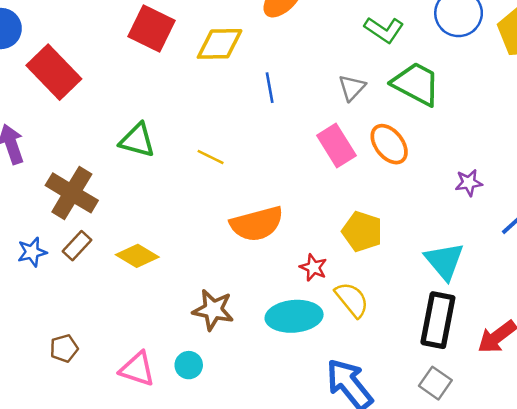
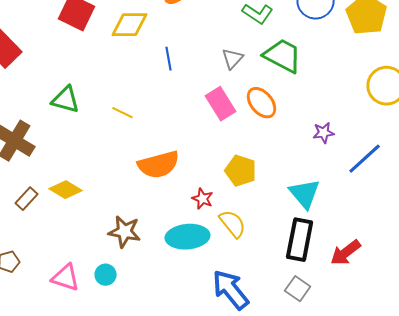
brown rectangle: (77, 246) -> (27, 199), moved

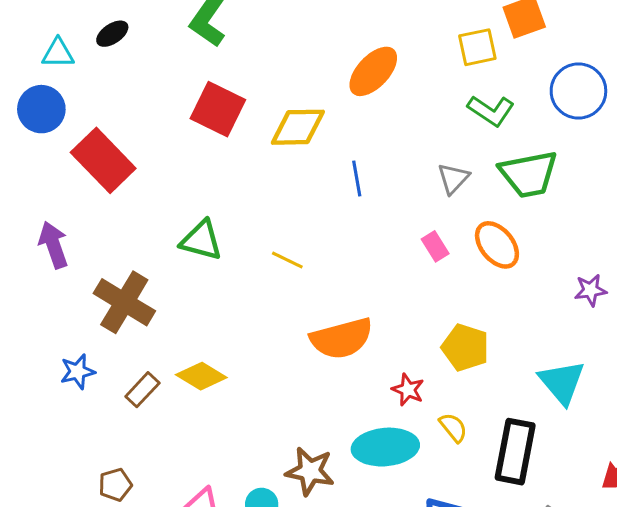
green trapezoid: (283, 56) -> (529, 174), turned 141
pink rectangle: (221, 104) -> (435, 246), size x0.6
yellow semicircle: (233, 224) -> (453, 427), size x0.7
brown star: (125, 232) -> (310, 471), moved
black rectangle: (300, 240) -> (515, 452), moved

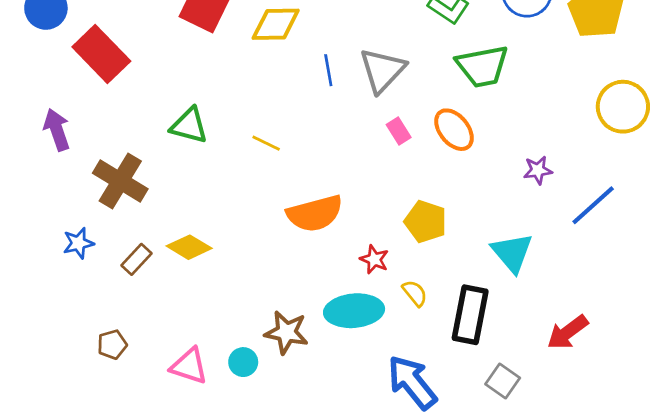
gray triangle: (453, 179) -> (382, 70), moved, size x1.6

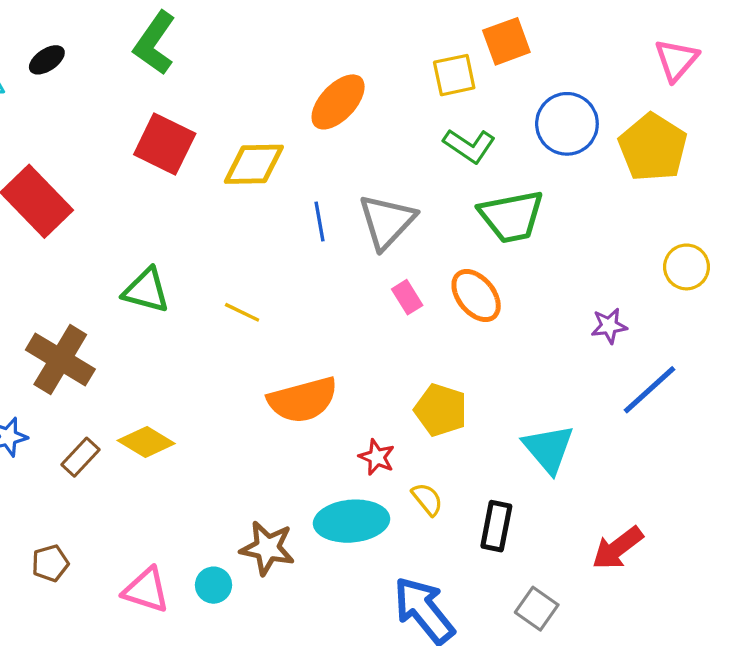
yellow circle: (623, 107) -> (687, 267), size x0.7
purple star: (538, 170) -> (609, 326), moved
black rectangle: (470, 315) -> (496, 526), size x0.7

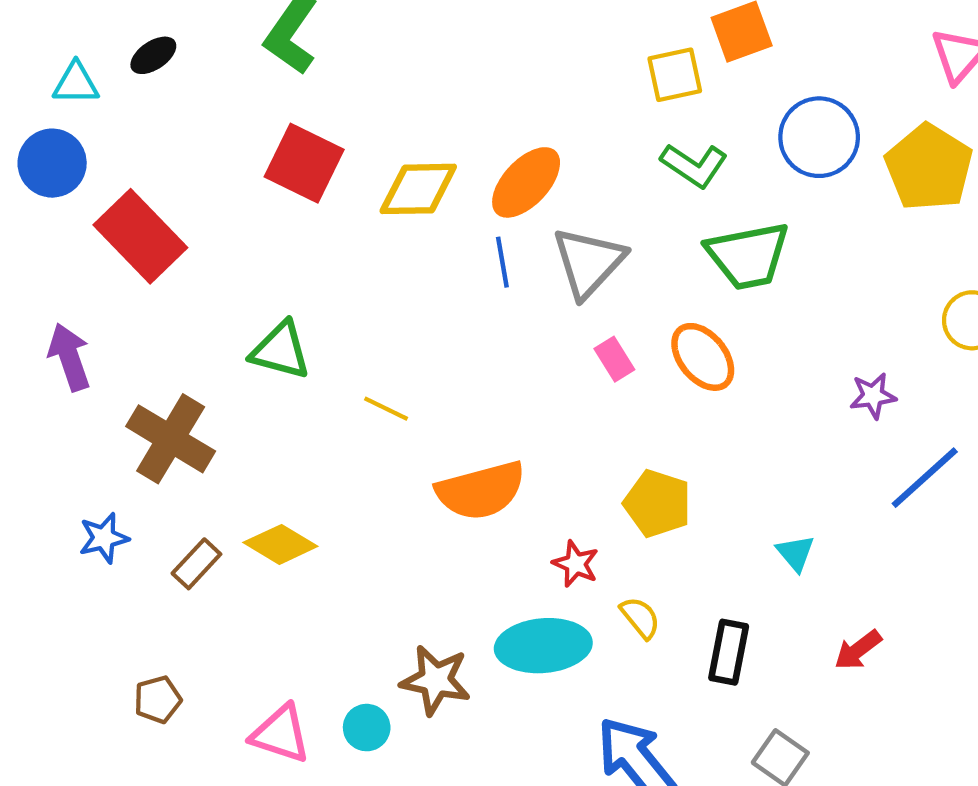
orange ellipse: (338, 102) -> (526, 182), moved
yellow line: (242, 312) -> (386, 409), moved
cyan triangle: (548, 449) -> (795, 553), size x0.6
red arrow: (617, 548) -> (858, 650), moved, size x0.7

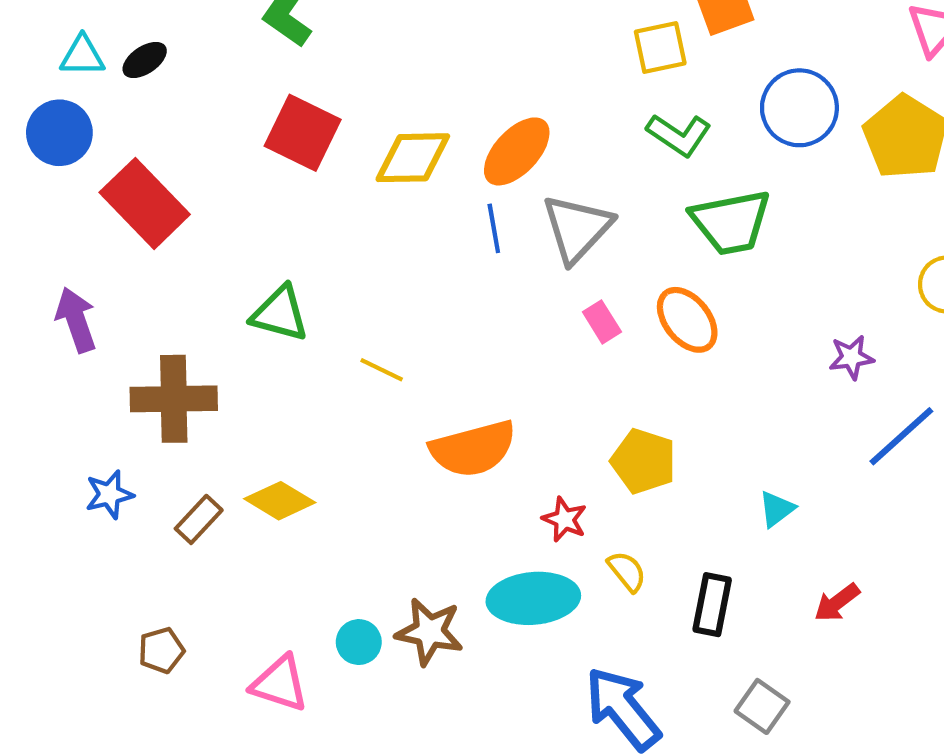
black ellipse: (153, 55) -> (145, 60), moved
brown cross: (171, 439) -> (174, 399), turned -32
cyan triangle: (795, 553) -> (777, 509), turned 33
cyan circle: (367, 728) -> (359, 642), moved

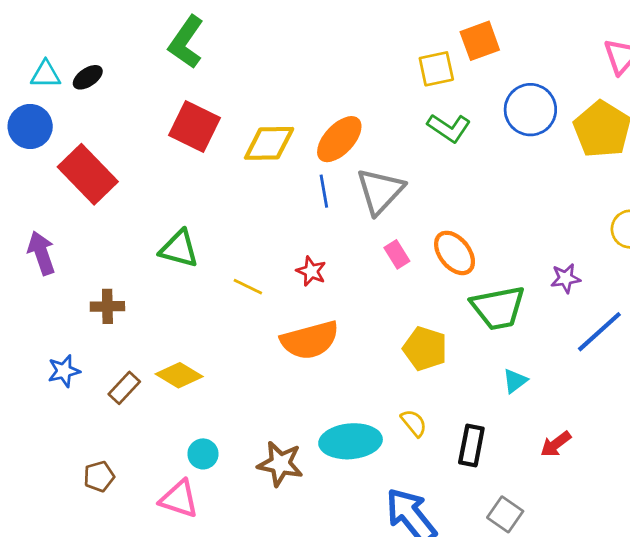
green trapezoid: (731, 222) -> (498, 308), moved
brown cross: (174, 399) -> (107, 306), size x0.6
red star: (565, 519) -> (311, 271), moved
cyan circle: (359, 642) -> (203, 454), moved

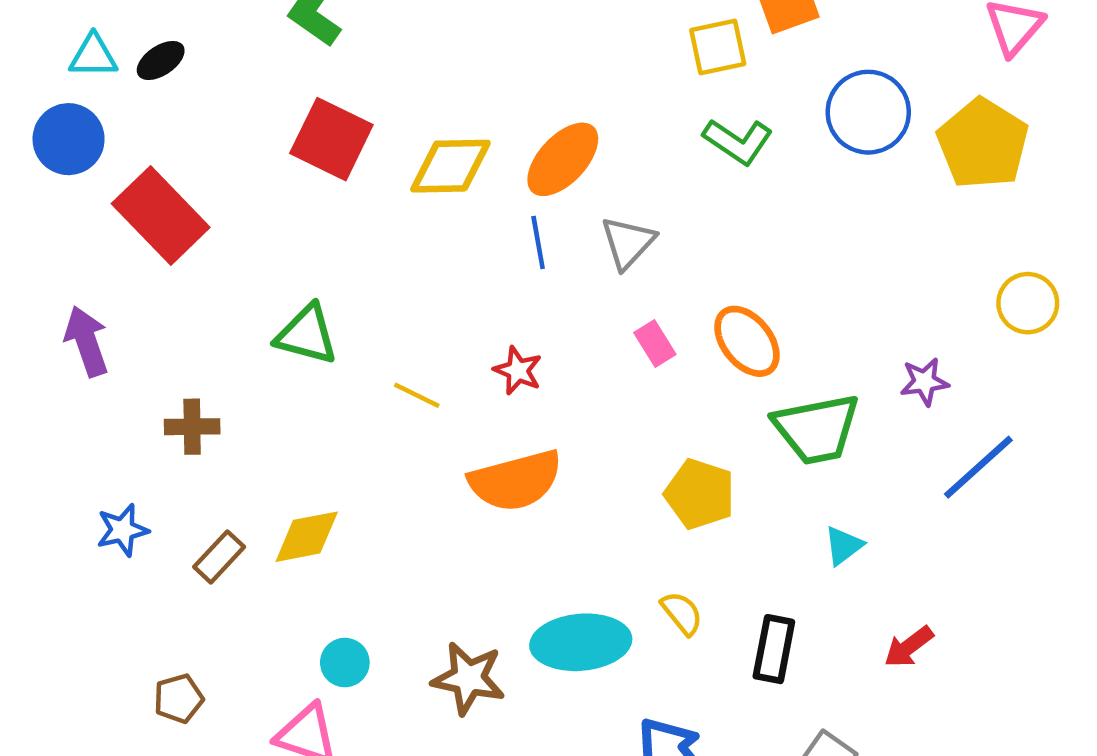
gray triangle: (380, 191) -> (628, 242), size x0.7
yellow diamond: (179, 375) -> (307, 537), turned -42

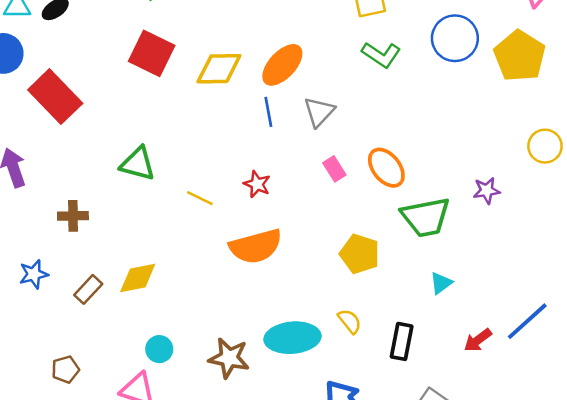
blue line: (978, 467) -> (527, 321), moved

